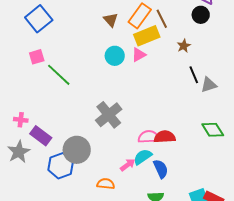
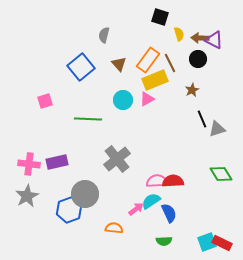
black circle: (201, 15) -> (198, 59), moved
blue square: (39, 19) -> (81, 67), moved
green line: (59, 75) -> (88, 119), moved, turned -40
pink cross: (21, 120) -> (29, 164), size x1.5
purple rectangle: (41, 136) -> (57, 162), moved, turned -50

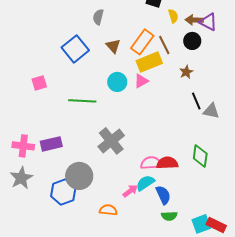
gray triangle: (217, 129) -> (211, 111), turned 30
green diamond: (221, 174) -> (200, 156), moved, turned 40
green semicircle: (164, 241) -> (169, 216), moved

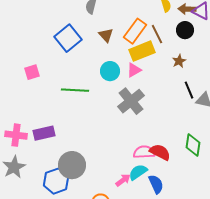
gray cross: (111, 141) -> (131, 101), moved
red semicircle: (167, 163) -> (160, 152), turned 30

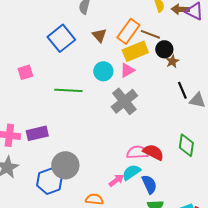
black circle: (185, 30) -> (164, 49), moved
brown line: (157, 34) -> (150, 34), turned -42

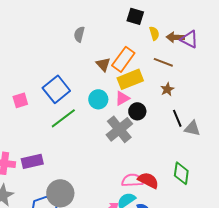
brown line: (150, 34) -> (163, 62), moved
brown triangle: (99, 35) -> (103, 64), moved
blue square: (61, 38) -> (56, 89), moved
black circle: (164, 49) -> (137, 111), moved
green line: (68, 90) -> (63, 118), turned -40

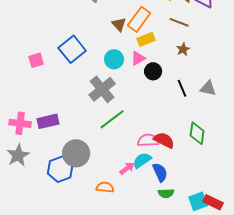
yellow rectangle: (130, 79) -> (146, 39), size x0.7
green line: (63, 118) -> (112, 119), moved
black line: (177, 118) -> (182, 88), moved
gray cross: (119, 129) -> (102, 89), moved

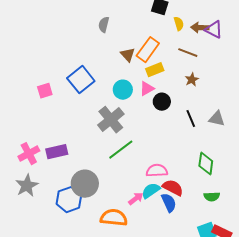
pink cross: (20, 123) -> (29, 154), turned -35
red semicircle: (164, 140) -> (173, 188), moved
orange semicircle: (105, 187) -> (114, 218), size x1.5
green semicircle: (166, 193) -> (212, 197), moved

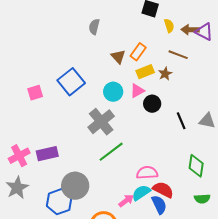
orange rectangle: (148, 50) -> (138, 52), size x0.7
brown star: (192, 80) -> (165, 74), moved

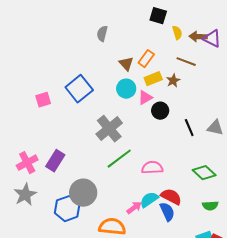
cyan circle: (113, 92) -> (126, 89), moved
purple rectangle: (47, 154) -> (55, 161), turned -45
green diamond: (196, 166) -> (204, 173), turned -55
pink semicircle: (147, 173) -> (152, 168), moved

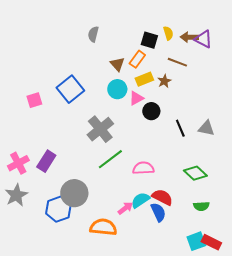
black square: (158, 16) -> (149, 40), moved

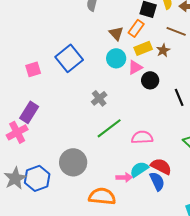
gray cross: (100, 129) -> (99, 98), size x0.6
purple rectangle: (46, 161) -> (29, 112), moved
gray star: (16, 195) -> (15, 178), moved
pink arrow: (125, 208) -> (124, 177), turned 35
blue hexagon: (58, 209) -> (37, 178), moved

